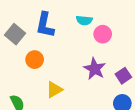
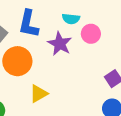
orange circle: (35, 60) -> (17, 61), size x1.5
purple star: (95, 69) -> (60, 44), moved

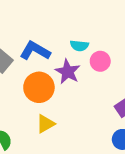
blue L-shape: (29, 24) -> (35, 51), turned 108
orange circle: (17, 61) -> (39, 87), moved

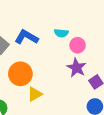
purple star: (68, 72) -> (77, 68), moved
orange circle: (39, 87) -> (20, 74), moved

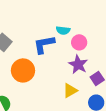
blue L-shape: (27, 37) -> (44, 44), moved, turned -40
yellow triangle: (35, 94) -> (70, 91), moved

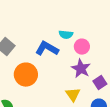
blue L-shape: (44, 44) -> (47, 49), turned 40
yellow triangle: (70, 91) -> (73, 95), turned -35

